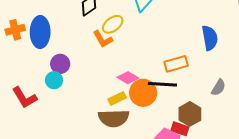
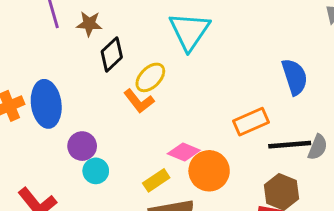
cyan circle: (54, 80) -> (96, 171), moved
black line: (162, 84) -> (290, 145), moved
yellow rectangle: (117, 99) -> (156, 180), moved

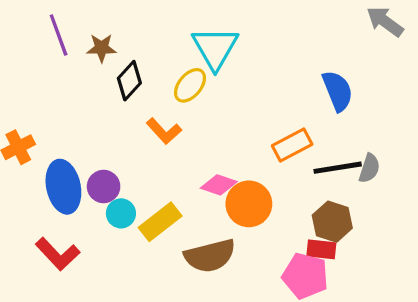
yellow ellipse: (150, 77) -> (190, 85), moved
blue ellipse: (46, 104) -> (63, 187), moved
yellow rectangle: (156, 180) -> (160, 222), moved, size x1.4

